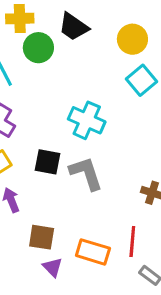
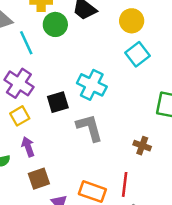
black square: (48, 162) -> (58, 102), moved, turned -30
brown square: (42, 237) -> (39, 179), moved, turned -30

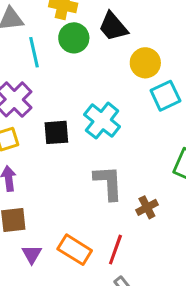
yellow circle: (132, 21) -> (145, 63), moved
gray L-shape: (90, 128) -> (108, 183), moved
brown cross: (142, 146) -> (147, 207), turned 30

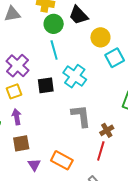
cyan line: (34, 52) -> (54, 50), moved
red line: (115, 250) -> (101, 151), moved

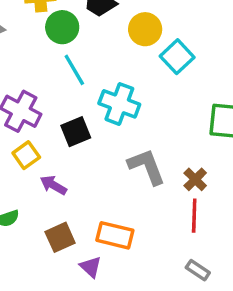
purple arrow: (17, 117) -> (53, 185), moved, turned -35
orange rectangle: (62, 160) -> (115, 235), moved

